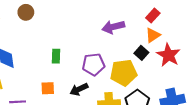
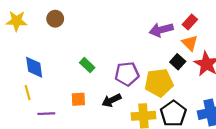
purple arrow: (113, 27) -> (161, 30), moved
orange triangle: (153, 35) -> (190, 43), turned -42
green rectangle: (56, 56) -> (87, 65), turned -48

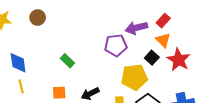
purple pentagon: (127, 74) -> (116, 45), moved
yellow line: (28, 93) -> (21, 86), moved

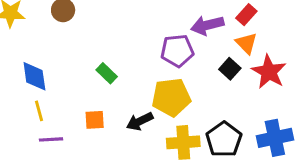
yellow pentagon: (134, 77) -> (171, 97), moved

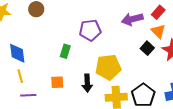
purple pentagon: (177, 51) -> (90, 30), moved
green rectangle: (107, 73) -> (65, 51), turned 64
black arrow: (140, 121) -> (87, 83), turned -66

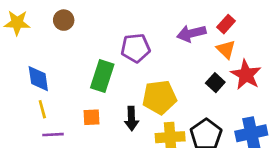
black square: (147, 48) -> (215, 83), moved
green rectangle: (65, 51) -> (102, 76), size x1.6

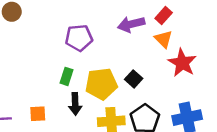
green rectangle: (102, 76) -> (66, 76), moved, size x0.6
black square: (215, 83) -> (134, 79), moved
orange square: (92, 117) -> (38, 114), moved

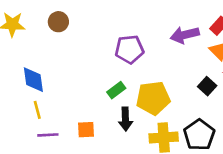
green rectangle: (66, 76) -> (116, 90), turned 35
black square: (134, 79) -> (207, 86), moved

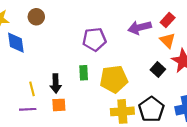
blue diamond: (33, 80) -> (16, 43), moved
green rectangle: (116, 90) -> (84, 73), turned -56
yellow line: (37, 110) -> (32, 89), moved
black arrow: (126, 119) -> (56, 83), moved

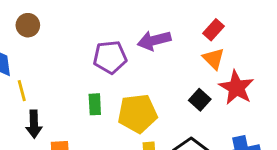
purple arrow: (140, 28) -> (154, 40), moved
black arrow: (56, 83) -> (34, 124), moved
yellow line: (32, 89) -> (22, 91), moved

